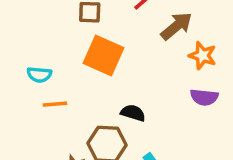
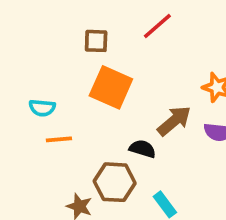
brown arrow: (176, 26) -> (174, 121), moved

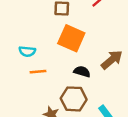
black semicircle: (143, 149) -> (82, 72), moved

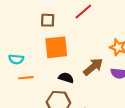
orange square: (71, 38) -> (56, 47), turned -30

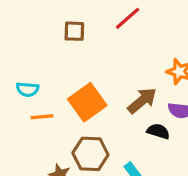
orange square: (56, 47) -> (87, 102), moved, turned -30
black semicircle: (66, 78) -> (158, 131), moved

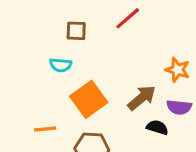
cyan semicircle: (28, 89) -> (61, 65), moved
orange line: (42, 117) -> (45, 129), moved

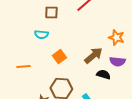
orange square: (89, 99) -> (59, 57), size x0.6
orange line: (45, 129) -> (23, 67), moved

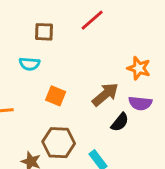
orange square: (59, 57) -> (56, 96), turned -32
black semicircle: (103, 75) -> (120, 122), turned 112

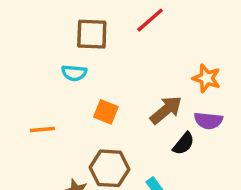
brown square: (44, 32) -> (92, 34), size x1.4

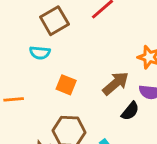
brown square: (92, 34) -> (54, 21), turned -32

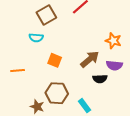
black semicircle: (130, 111) -> (100, 79), turned 48

